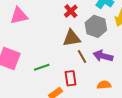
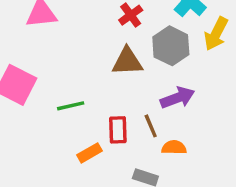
brown line: (82, 56) -> (151, 126), moved
purple arrow: (103, 56) -> (178, 98), turned 138

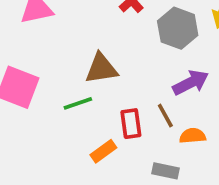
brown triangle: (127, 61) -> (101, 69), moved

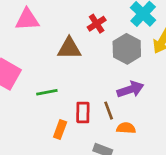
brown triangle: (101, 69) -> (69, 48), moved
orange rectangle: (103, 151) -> (60, 130), turned -42

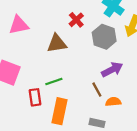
green line: (47, 92) -> (54, 82), moved
red rectangle: (83, 113) -> (35, 97), moved
orange rectangle: (60, 130) -> (59, 111), size x1.6

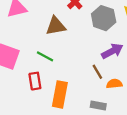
green line: (54, 82) -> (45, 56), moved, turned 49

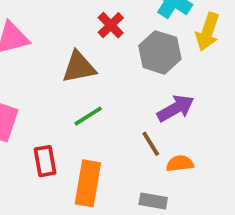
green line: (45, 56) -> (88, 116), moved, turned -60

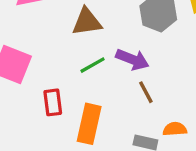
purple arrow: (176, 108) -> (132, 59), moved, turned 48
orange semicircle: (180, 164) -> (175, 129), moved

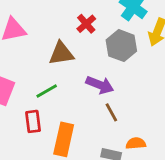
green line: (93, 65) -> (47, 91), moved

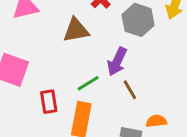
purple arrow: (100, 85) -> (117, 62), turned 96
green line: (47, 91) -> (88, 83), moved

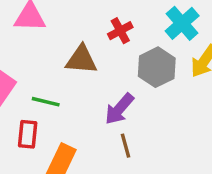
green line: (88, 83) -> (46, 102), moved, turned 30

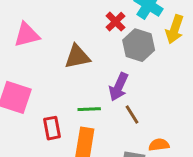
red cross: (120, 31) -> (115, 22), moved
green line: (46, 102) -> (89, 109), moved

